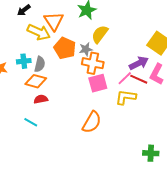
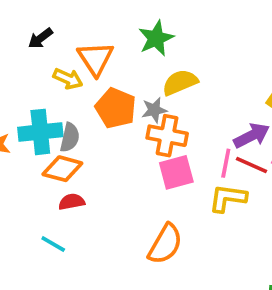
yellow arrow: (39, 32) -> (68, 79), size x0.7
yellow semicircle: (100, 34) -> (180, 82), turned 30
cyan cross: (24, 61) -> (40, 132), size x1.6
pink line: (125, 78) -> (226, 163), turned -35

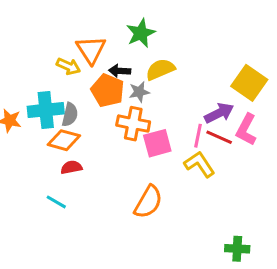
black arrow: (40, 38) -> (120, 71), moved, turned 40
orange cross: (167, 136) -> (133, 124), moved
yellow L-shape: (228, 198) -> (199, 164), turned 48

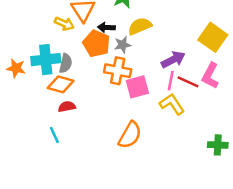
purple arrow: (219, 113) -> (173, 60), moved
cyan line: (56, 202) -> (54, 135), turned 35
green cross: (237, 249) -> (218, 145), moved

